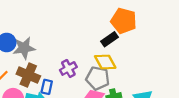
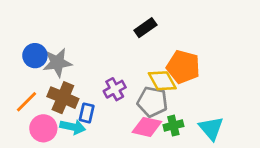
orange pentagon: (124, 21) -> (183, 67), moved
black rectangle: (110, 39) -> (145, 28), moved

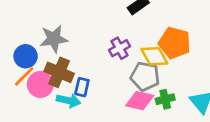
blue circle: (35, 56) -> (26, 56), moved
purple cross: (115, 89) -> (120, 48), moved
pink circle: (43, 128) -> (40, 84), moved

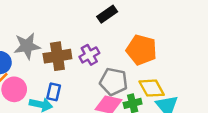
yellow diamond: (154, 56) -> (152, 88), moved
brown cross: (59, 72) -> (57, 56), moved, turned -32

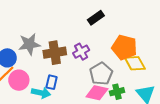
gray pentagon: (114, 82) -> (101, 74), turned 30
yellow diamond: (152, 88) -> (135, 63), moved

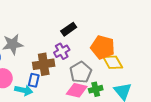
black rectangle: (96, 18) -> (69, 29), moved
brown cross: (55, 53) -> (44, 64), moved

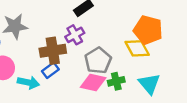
orange pentagon: (103, 47) -> (148, 30), moved
blue rectangle: (34, 80) -> (50, 70), moved, turned 40

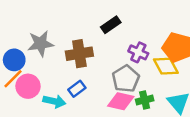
purple cross: (75, 35) -> (138, 52), moved, turned -36
brown cross: (53, 51) -> (79, 54), moved

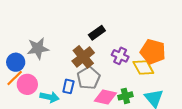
brown cross: (79, 54) -> (83, 57), moved, turned -30
gray pentagon: (126, 79) -> (88, 78), moved
blue rectangle: (77, 89) -> (68, 86), turned -40

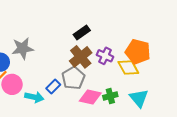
brown cross: (83, 57) -> (81, 57), moved
blue rectangle: (68, 86) -> (53, 86), turned 32

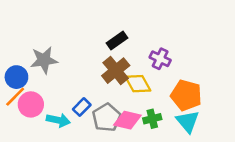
orange pentagon: (138, 52) -> (186, 95), moved
purple cross: (105, 56) -> (160, 59), moved
yellow diamond: (128, 67) -> (138, 84), moved
gray pentagon: (73, 78) -> (107, 118), moved

